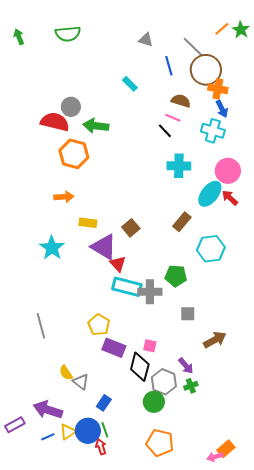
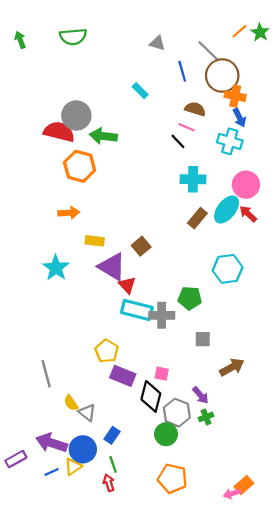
gray circle: (71, 107) -> (76, 115), size x1.4
brown rectangle: (182, 222) -> (197, 218), moved
gray line: (41, 326) -> (46, 374), moved
blue circle: (88, 431) -> (83, 449), moved

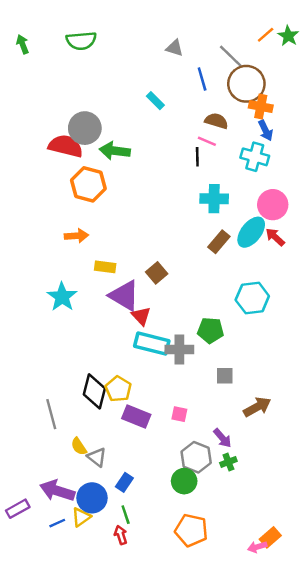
black line: (178, 141) -> (197, 157), turned 42
black diamond: (151, 396) -> (94, 391), moved

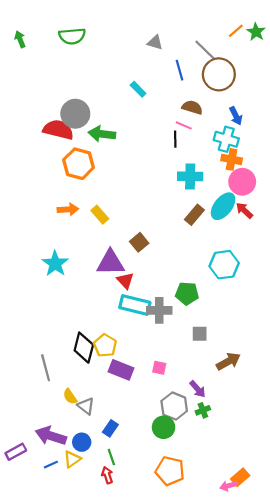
orange cross: (261, 107) -> (232, 159), moved
yellow rectangle: (105, 267) -> (100, 215), moved, turned 42
purple triangle: (124, 296) -> (110, 263), turned -32
blue circle: (92, 498) -> (82, 442), size x0.7

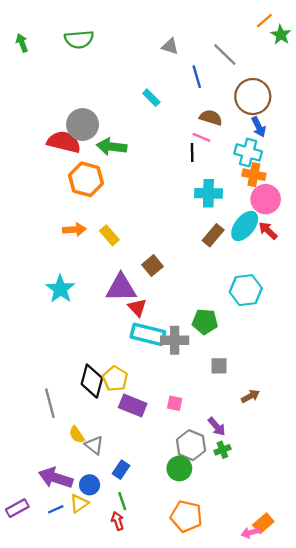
orange line: (236, 31) -> (264, 21), moved
brown circle: (219, 74) -> (253, 97), moved
brown arrow: (228, 361) -> (250, 396), size x0.7
purple rectangle: (16, 452) -> (17, 508), moved

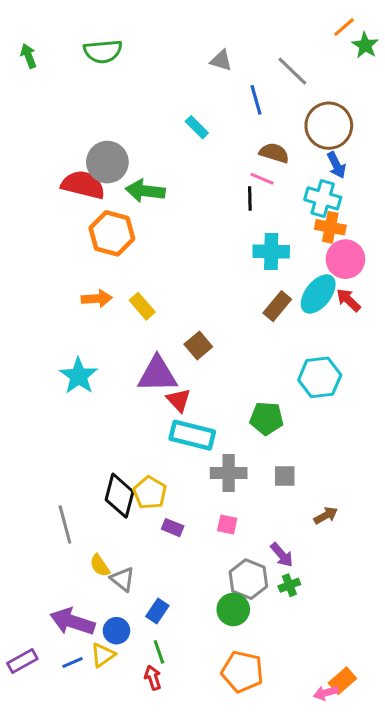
gray cross: (175, 340) -> (229, 473), moved
purple rectangle: (133, 406) -> (173, 528), size x0.6

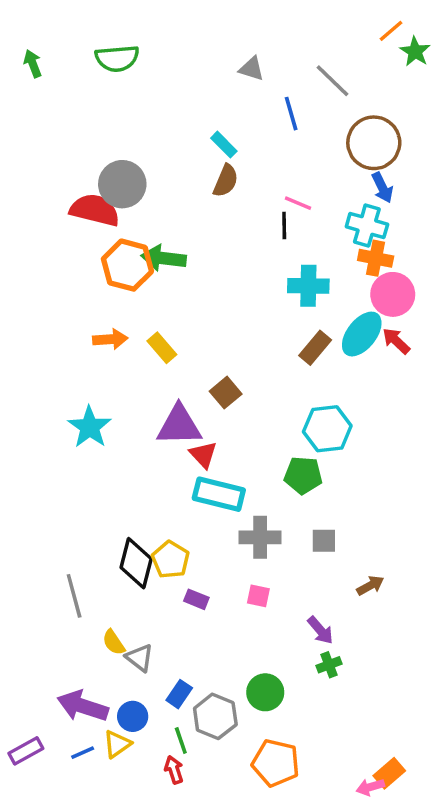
brown semicircle: (274, 153) -> (226, 181), moved, turned 96
green arrow: (145, 191) -> (164, 258), moved
cyan hexagon: (320, 377) -> (327, 429), moved
gray hexagon: (248, 579) -> (215, 716), moved

